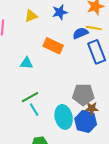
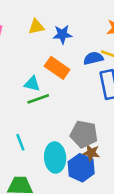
blue star: (60, 12) -> (62, 34), moved
cyan triangle: (27, 63) -> (32, 84), moved
green line: (30, 97) -> (38, 99), moved

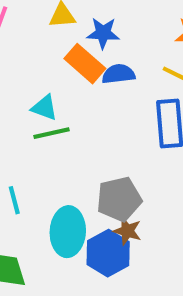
blue semicircle: (93, 58) -> (118, 74), moved
orange rectangle: (57, 68) -> (85, 64), moved
gray pentagon: (84, 134) -> (119, 199), turned -30

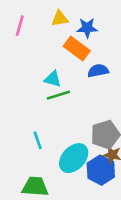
blue semicircle: (118, 74) -> (98, 71), moved
cyan ellipse: (68, 232) -> (74, 158), turned 44

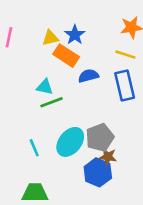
yellow triangle: (60, 18) -> (50, 38), moved
blue star: (87, 28) -> (75, 35), turned -30
cyan ellipse: (74, 158) -> (70, 142), moved

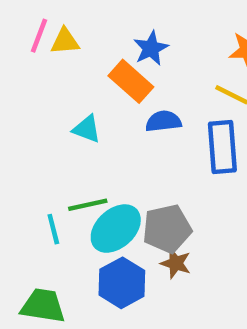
yellow triangle: (50, 38) -> (65, 41), moved
green line: (51, 102) -> (88, 205), moved
blue hexagon: (98, 172) -> (122, 283), moved

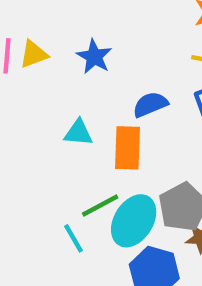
blue star: (151, 48) -> (94, 57), moved
orange rectangle: (131, 81) -> (128, 148), moved, turned 66

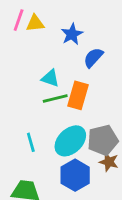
blue semicircle: (150, 104) -> (93, 58), moved, turned -40
green line: (100, 206) -> (55, 98), moved

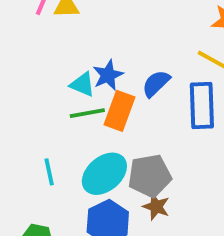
blue star: (72, 34) -> (108, 75), moved
blue semicircle: (93, 58) -> (156, 84), moved

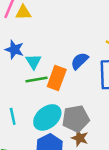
blue star: (108, 75) -> (14, 50), moved, turned -30
cyan triangle: (82, 84) -> (33, 62), turned 35

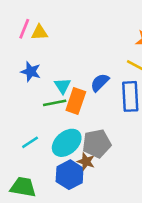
cyan triangle: (33, 62) -> (63, 86), moved
cyan line: (13, 116) -> (30, 142), turned 70
brown star: (80, 138) -> (86, 162), moved

